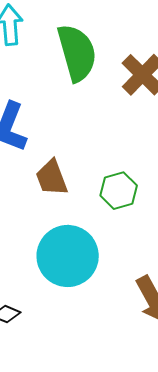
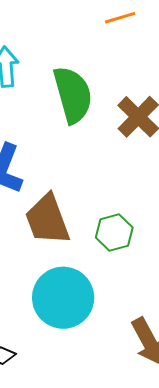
brown trapezoid: (52, 178) -> (47, 220), size x1.4

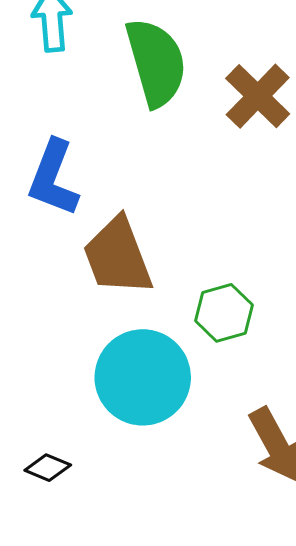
green hexagon: (114, 232) -> (224, 313), moved

